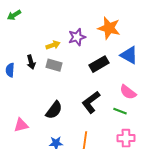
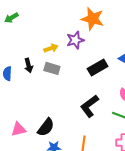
orange star: (109, 28) -> (93, 19), moved
black semicircle: (54, 110) -> (46, 127), moved

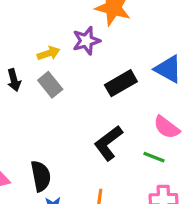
gray rectangle: (52, 68) -> (50, 85), turned 35
black semicircle: (46, 127) -> (41, 176), turned -48

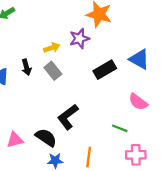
black L-shape: (108, 143) -> (68, 117), moved
green line: (154, 157) -> (120, 128), moved
black semicircle: (41, 176) -> (46, 138), turned -45

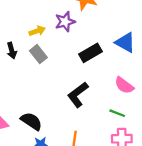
black L-shape: (68, 117) -> (78, 95), moved
green line: (120, 128) -> (117, 113), moved

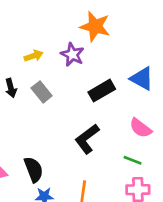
purple star: (65, 22) -> (72, 55), turned -30
yellow arrow: (37, 31) -> (34, 56), moved
black semicircle: (31, 121) -> (34, 170), turned 35

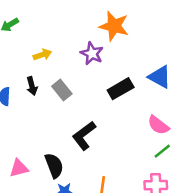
yellow arrow: (34, 56) -> (42, 55), moved
black L-shape: (87, 139) -> (84, 136), moved
green line: (133, 160) -> (162, 151), moved, turned -60

